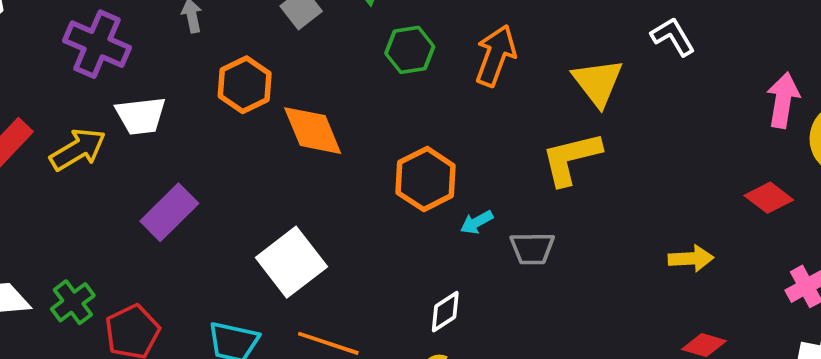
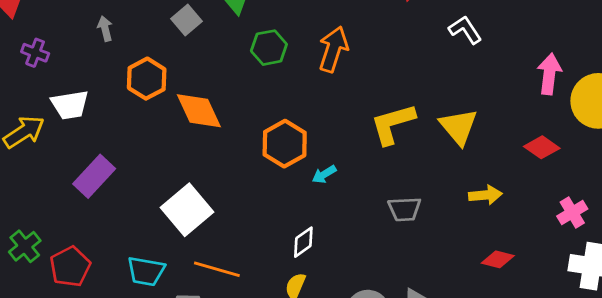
purple cross: (97, 44) -> (35, 53), size x0.6
yellow triangle: (598, 82) -> (459, 127), moved
gray trapezoid: (532, 248) -> (405, 209), moved

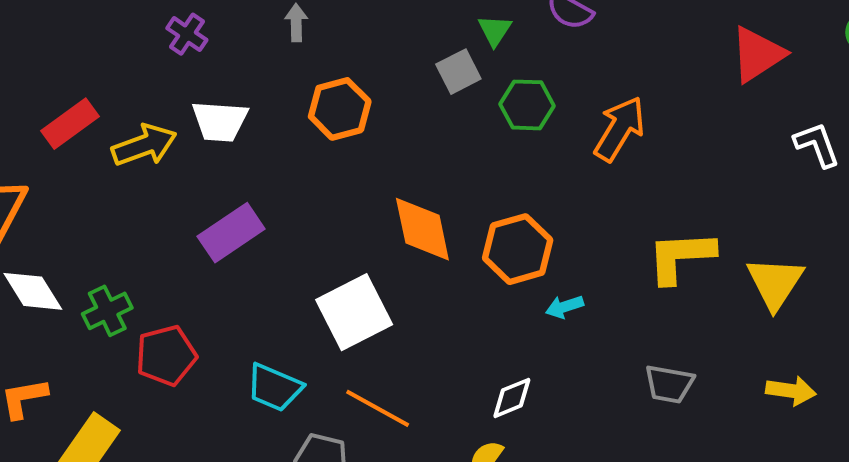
gray square: (187, 20) -> (458, 72), moved
orange diamond: (199, 111) -> (422, 229), moved

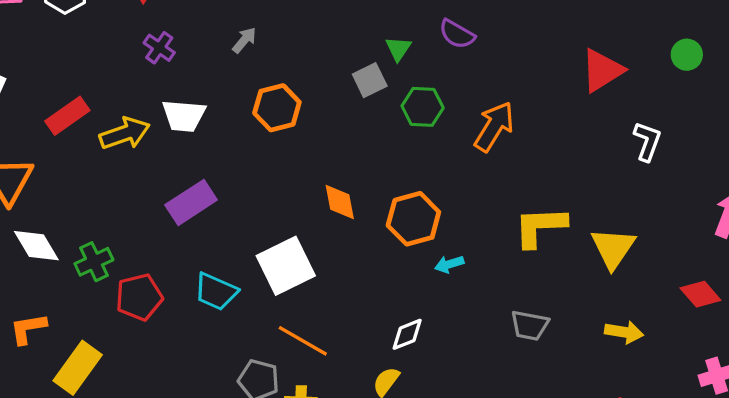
gray arrow: (296, 23) -> (244, 40), turned 40
white L-shape: (817, 145) -> (647, 141), turned 39
orange diamond: (422, 229) -> (340, 202), size x0.7
cyan trapezoid: (274, 387) -> (216, 292), moved

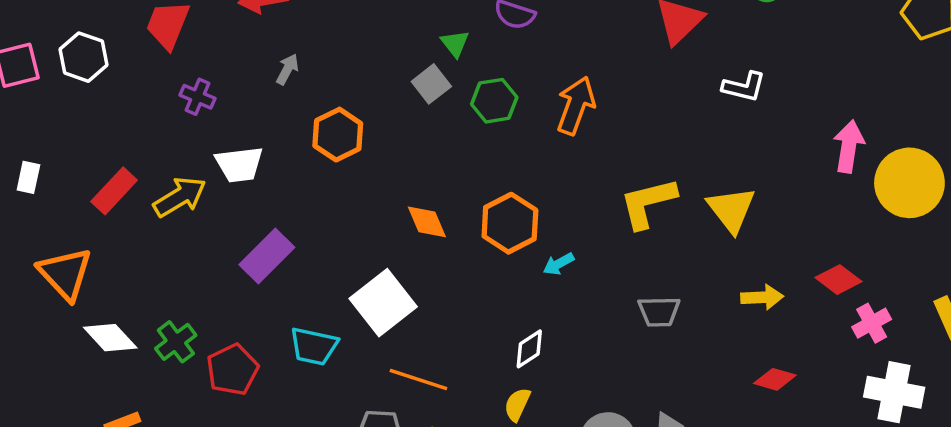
white L-shape: (647, 141) -> (744, 87), turned 96
red diamond: (700, 294) -> (839, 280), moved

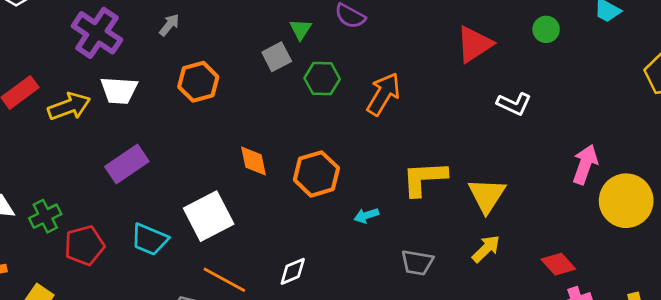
purple cross: (197, 97) -> (97, 33), size x1.8
cyan arrow: (559, 264) -> (366, 215), moved
yellow arrow: (762, 297) -> (486, 249), moved, turned -52
white diamond: (529, 349) -> (293, 271), moved

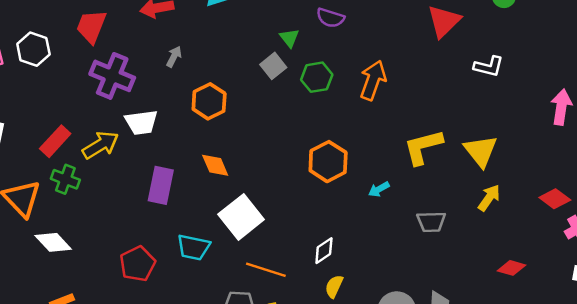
orange diamond: (253, 161) -> (215, 165), moved
purple rectangle: (127, 164) -> (161, 185), turned -33
green cross: (45, 216) -> (65, 179), moved, turned -32

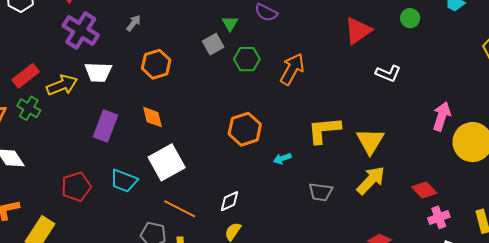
yellow arrow: (489, 198) -> (371, 180), size x1.4

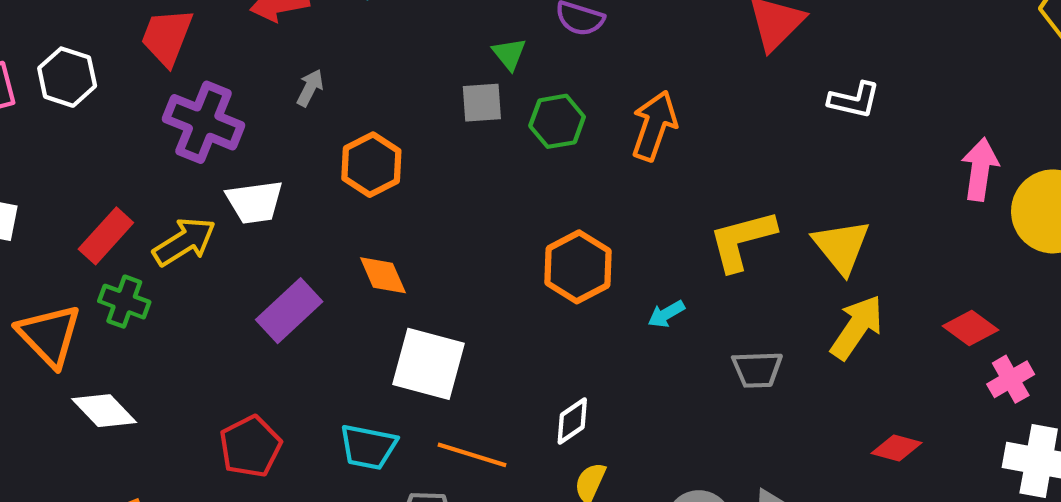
gray square: (213, 44) -> (482, 103), turned 35
purple rectangle: (106, 126) -> (289, 311), turned 36
white square: (167, 162) -> (428, 364), turned -36
cyan trapezoid: (124, 181) -> (368, 447), moved

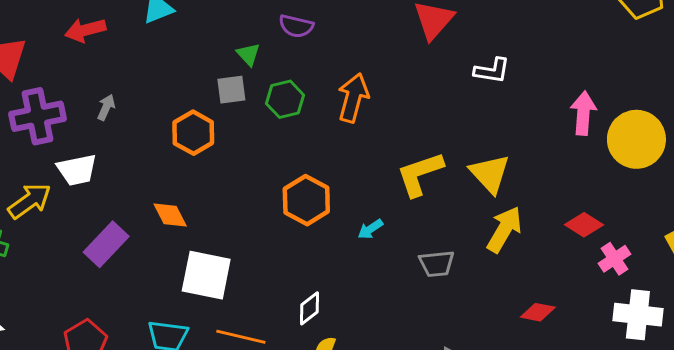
gray arrow: (310, 88) -> (106, 107), moved
purple cross: (204, 122) -> (38, 116), turned -30
orange hexagon: (371, 165) -> (193, 133), moved

